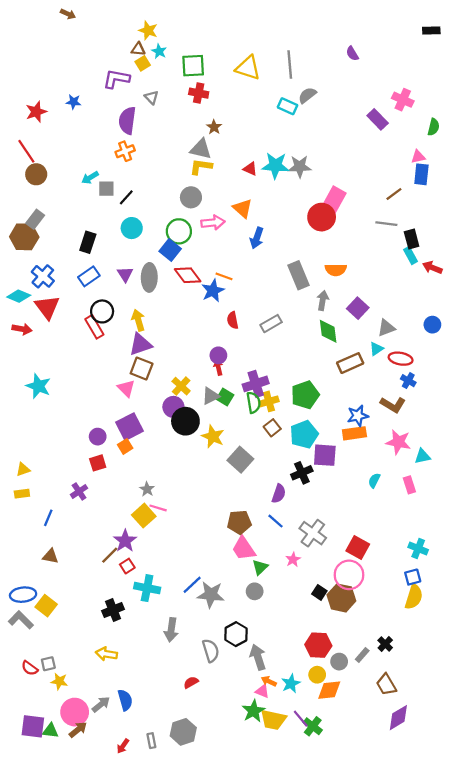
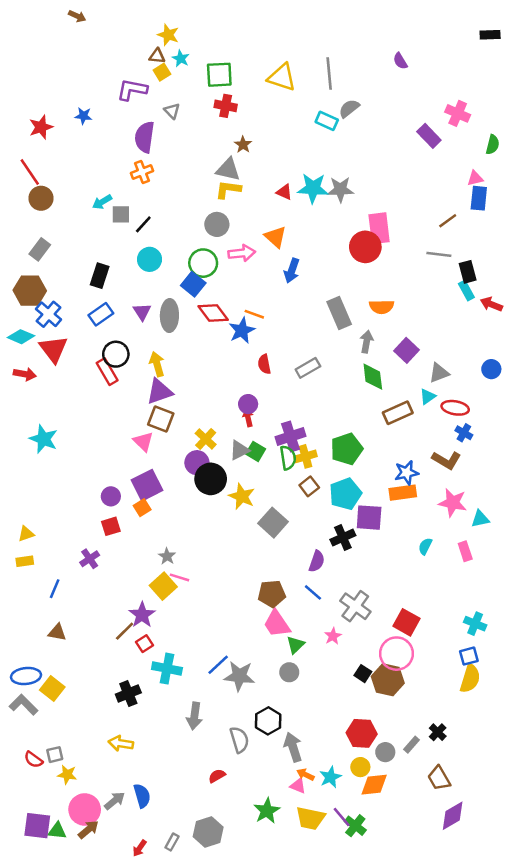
pink rectangle: (334, 201) -> (379, 228), turned -36
brown hexagon: (24, 237) -> (30, 291), moved
green star: (254, 711) -> (267, 811), moved
gray rectangle: (151, 741) -> (172, 842), turned 40

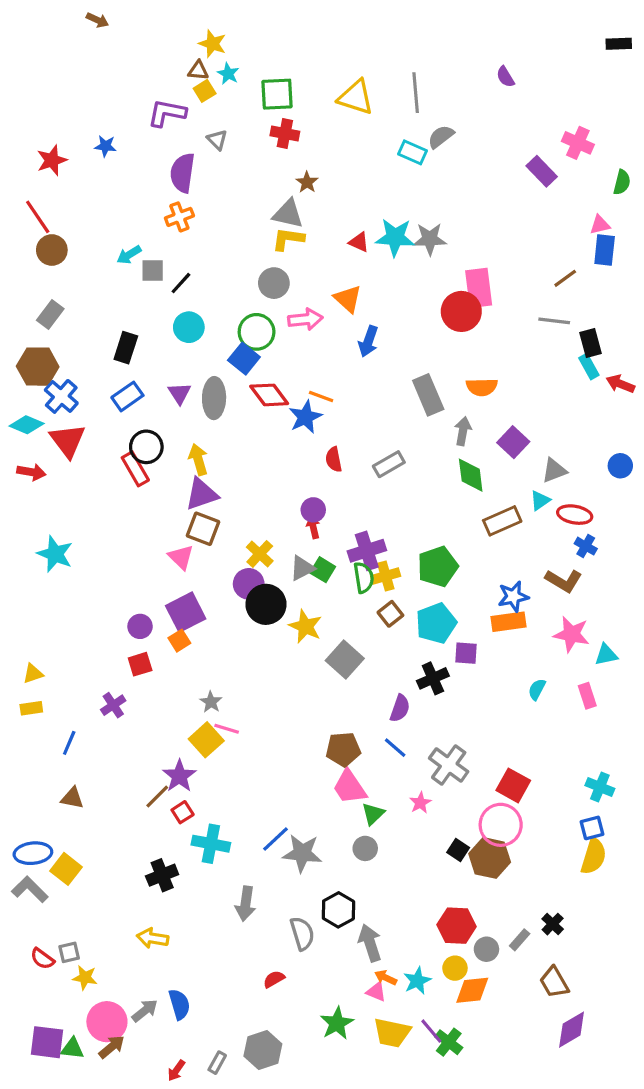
purple square: (369, 518) -> (466, 653), size x0.7

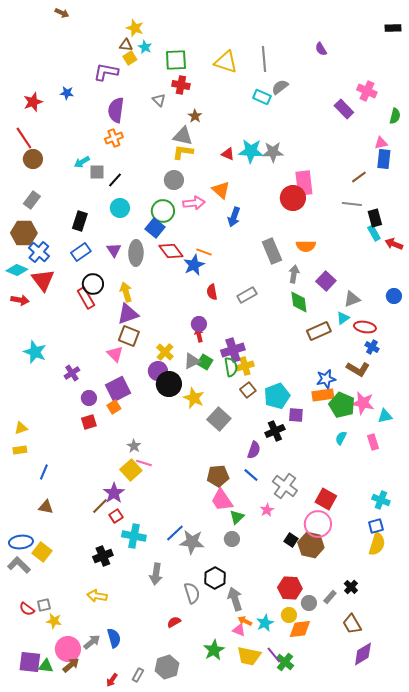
gray triangle: (217, 140) -> (159, 100), moved
green pentagon: (438, 567) -> (342, 405), moved, turned -30
purple cross: (113, 705) -> (72, 373), moved

